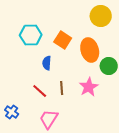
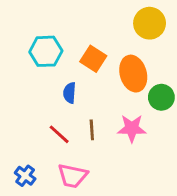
pink star: (89, 87) -> (132, 128), turned 30
blue cross: (12, 112) -> (25, 176), moved
pink trapezoid: (49, 119) -> (73, 176), turned -110

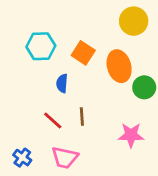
pink star: (132, 128) -> (131, 135), moved

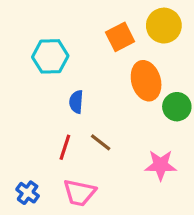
orange square: (83, 53) -> (120, 37), moved, turned 30
brown line: (82, 116) -> (101, 142), turned -48
red line: (53, 120) -> (65, 147), turned 66

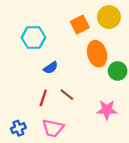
blue semicircle: (76, 102) -> (51, 68), turned -128
blue cross: (28, 193) -> (18, 128), turned 32

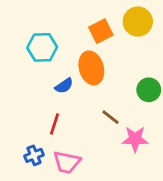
orange ellipse: (97, 54) -> (91, 68), moved
brown line: (67, 95) -> (110, 117), moved
blue cross: (18, 128) -> (34, 155), moved

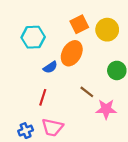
yellow circle: (138, 22) -> (107, 30), moved
orange ellipse: (91, 68) -> (72, 53), turned 45
blue cross: (34, 155) -> (26, 131), moved

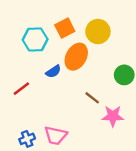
orange square: (79, 24) -> (65, 28), moved
yellow circle: (107, 30) -> (98, 32), moved
red line: (43, 97) -> (21, 89), moved, turned 35

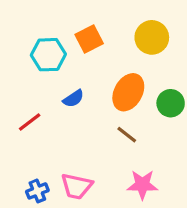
yellow circle: (98, 32) -> (152, 37), moved
orange ellipse: (76, 57) -> (128, 92), moved
pink star: (113, 116) -> (142, 185), moved

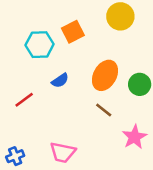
yellow circle: (152, 37) -> (120, 16), moved
pink star: (142, 185) -> (134, 137), moved, turned -30
blue cross: (37, 191) -> (15, 156), moved

